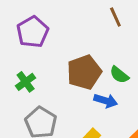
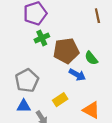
green cross: (26, 82) -> (42, 38), moved

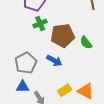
blue arrow: (77, 75) -> (54, 61), moved
yellow rectangle: (60, 100) -> (65, 90), moved

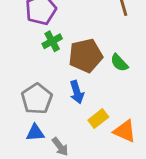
blue arrow: (54, 61) -> (77, 92), turned 49
yellow rectangle: (65, 90) -> (98, 119), moved

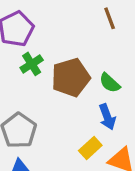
blue arrow: (77, 92) -> (107, 117), moved

